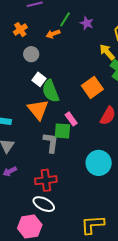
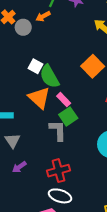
gray circle: (31, 54) -> (23, 27), moved
pink rectangle: (71, 119) -> (64, 100), moved
green square: (62, 131) -> (68, 116), turned -30

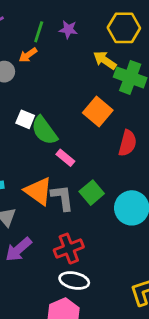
orange triangle: (39, 98) -> (38, 191), moved
green square: (68, 116) -> (92, 193), moved
purple arrow: (19, 167) -> (19, 249), size x1.5

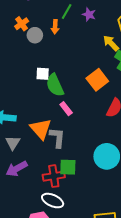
orange arrow: (28, 55) -> (55, 27), turned -64
white square: (25, 119) -> (43, 74), turned -32
green square: (92, 193) -> (68, 167), moved, turned 30

